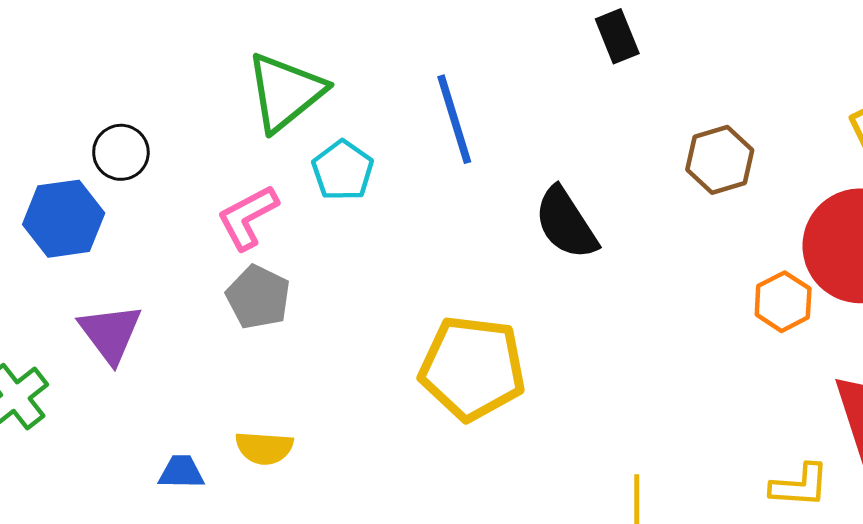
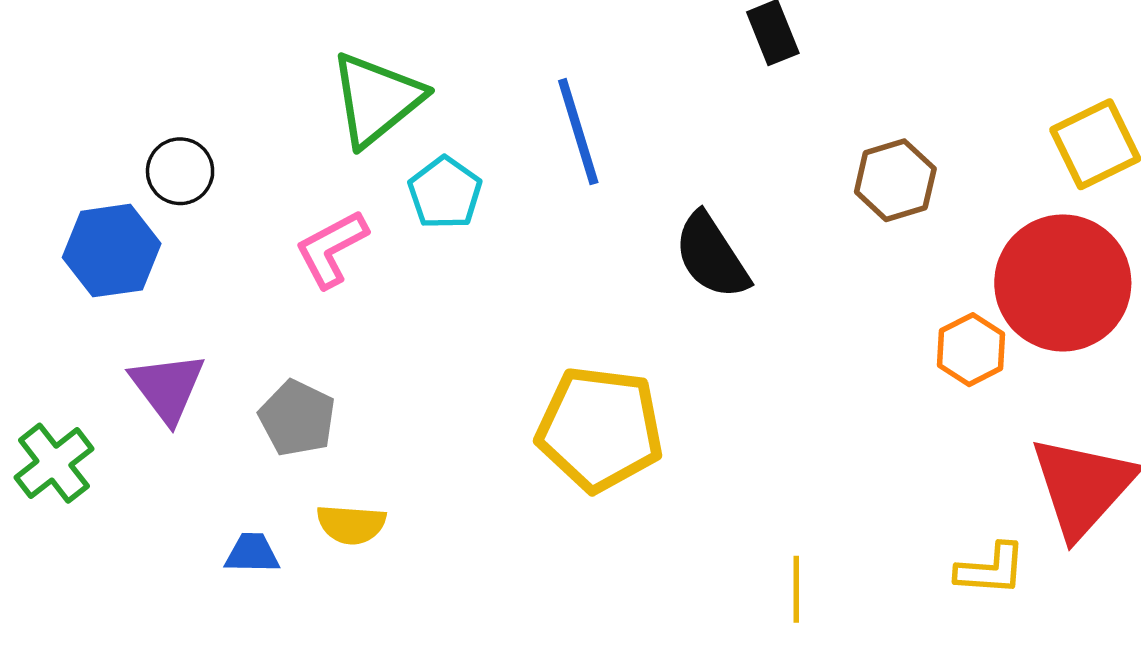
gray pentagon: (258, 297) -> (297, 418), moved

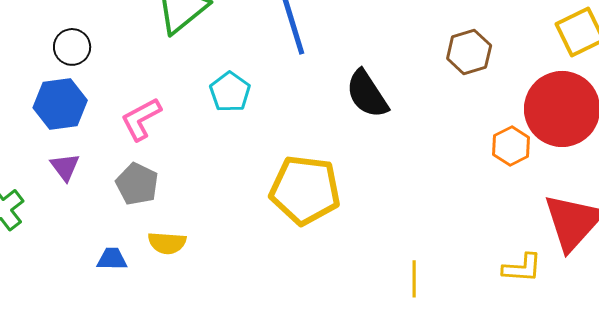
cyan pentagon: (445, 193) -> (230, 92), moved
pink L-shape: (331, 249) -> (141, 119), moved
blue hexagon: (112, 251) -> (60, 104), moved
purple triangle: (167, 387) -> (65, 167), size x0.7

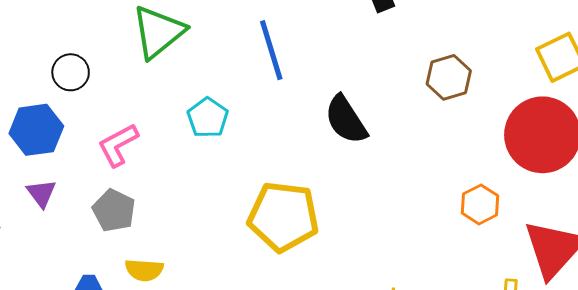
black circle: (72, 47) -> (71, 72), moved
orange hexagon: (511, 146) -> (480, 204), moved

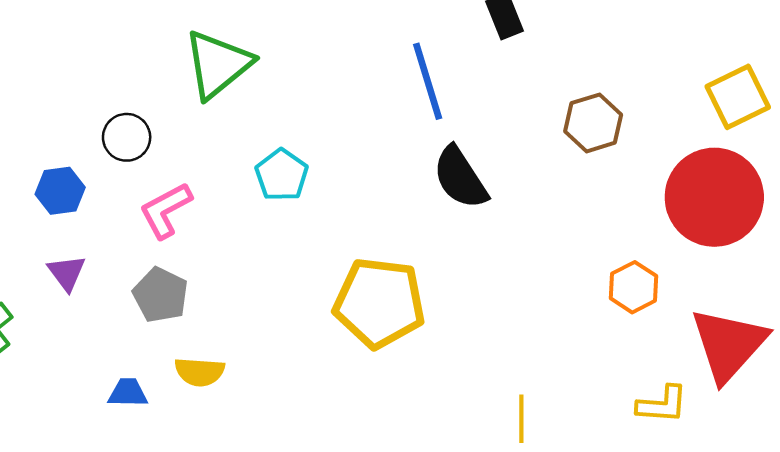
blue line: (271, 50) -> (428, 81), moved
black circle: (71, 72) -> (127, 137), moved
blue hexagon: (36, 130) -> (60, 191), size x0.7

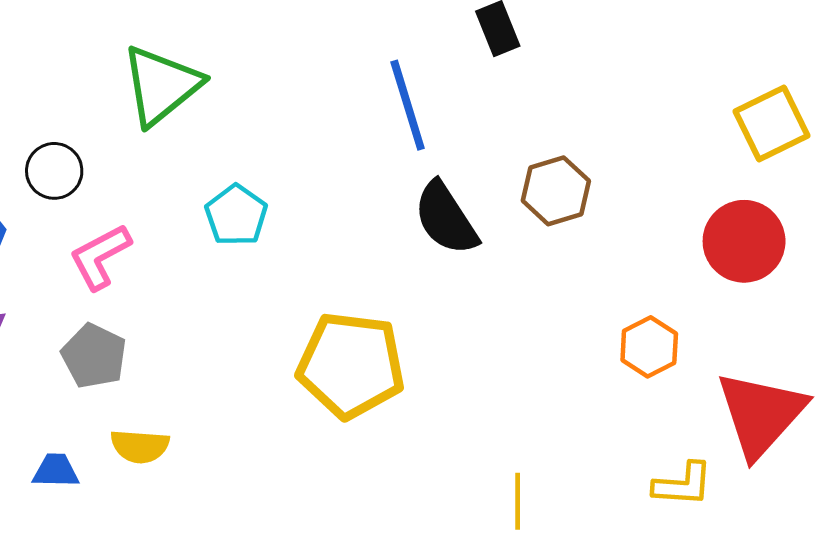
brown hexagon: (593, 123) -> (556, 191), moved
red circle: (714, 197) -> (744, 241), size x0.7

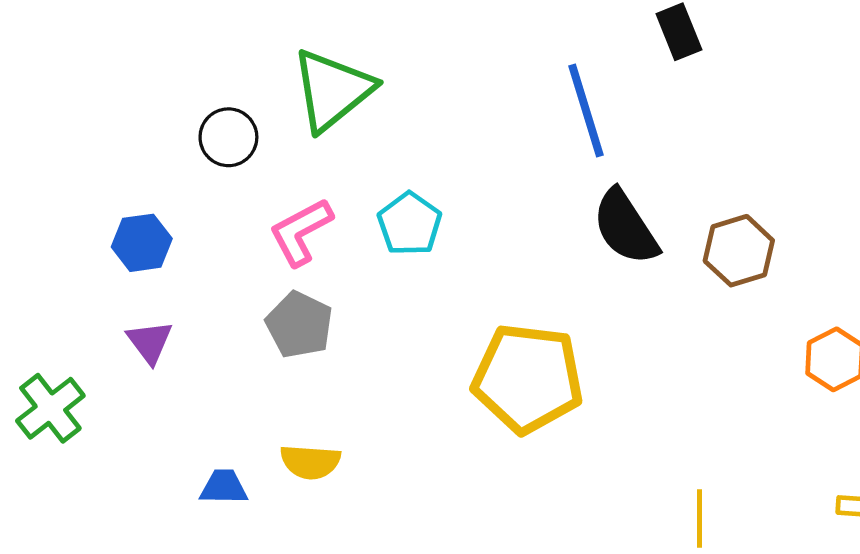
black circle: (54, 171) -> (228, 137), moved
brown hexagon: (556, 191) -> (739, 251), moved
pink L-shape: (100, 257) -> (301, 232), moved
gray pentagon: (94, 356) -> (299, 325), moved

